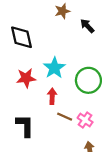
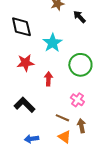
cyan star: (54, 68) -> (52, 43), moved
brown line: (65, 117) -> (62, 118), moved
black L-shape: (25, 126) -> (24, 105), turned -45

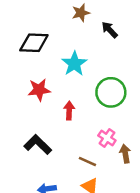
black diamond: (21, 27) -> (34, 43), turned -75
brown arrow: (81, 126) -> (125, 154), moved

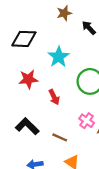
red arrow: (69, 111) -> (54, 97), turned 152
brown line: (87, 161) -> (60, 137), moved

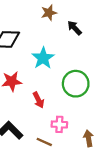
pink cross: (87, 121) -> (59, 124), moved, turned -32

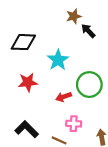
brown star: (49, 13) -> (74, 16), moved
red arrow: (38, 100) -> (64, 97), moved, turned 96

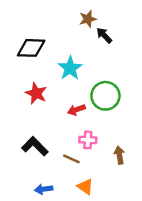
red star: (28, 82) -> (36, 93), turned 30

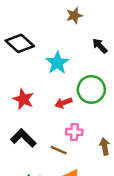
black arrow: (104, 35) -> (100, 46), moved
black diamond: (31, 48) -> (20, 43), turned 40
red star: (36, 93) -> (23, 99), moved

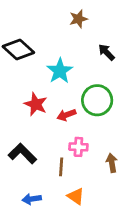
red star: (23, 99) -> (36, 104), moved
brown line: (59, 150) -> (61, 167), turned 70

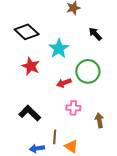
red star: (36, 104) -> (31, 66), moved
brown line: (61, 167) -> (55, 137), moved

